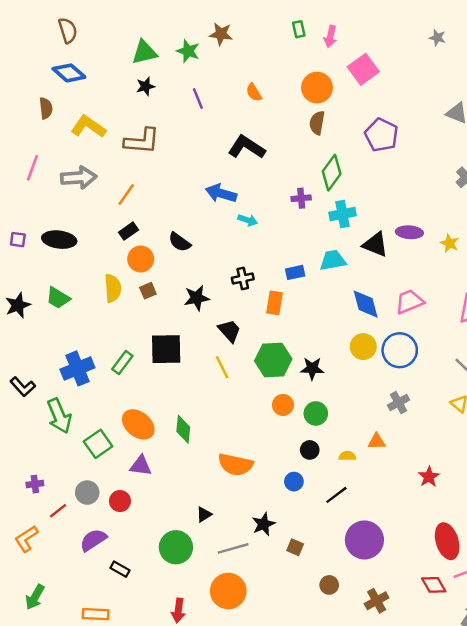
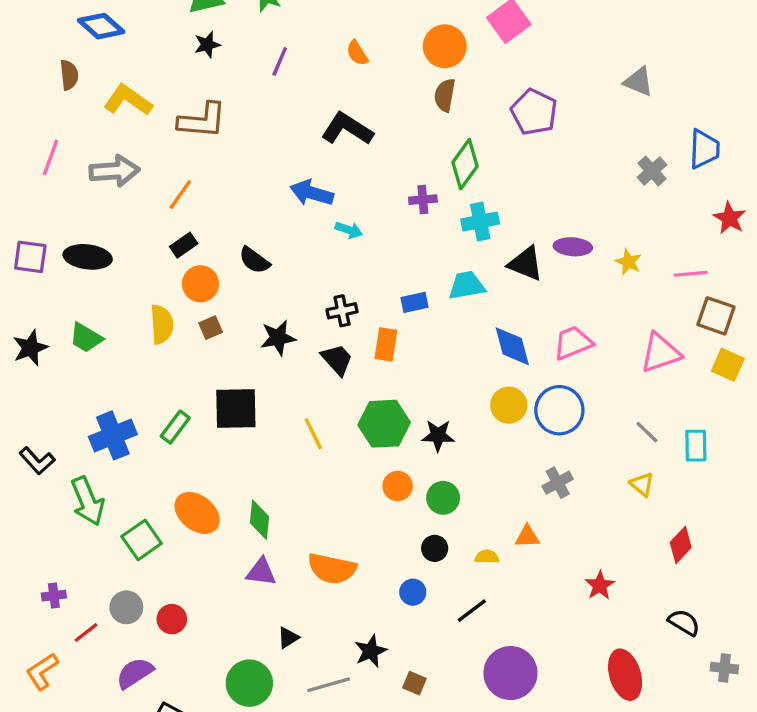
purple line: (198, 99) -> (280, 61), turned 45
purple square: (18, 240) -> (30, 257), size x1.5
black trapezoid: (229, 331) -> (337, 360), moved
purple triangle: (141, 466) -> (261, 572), moved

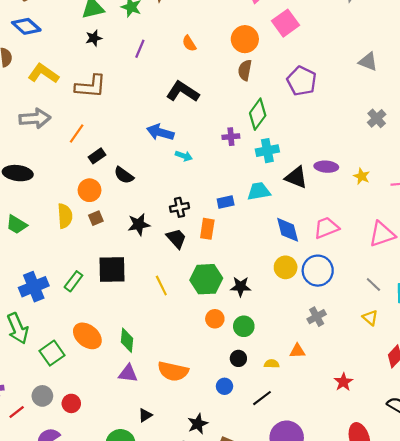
black rectangle: (184, 245) -> (97, 156), moved

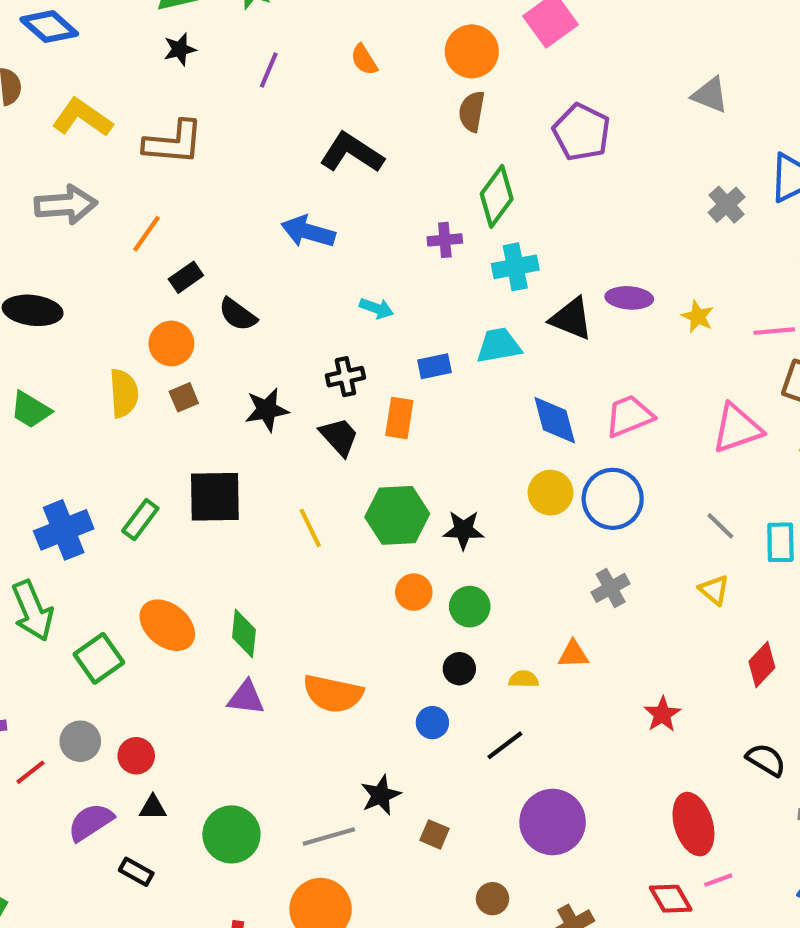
cyan arrow: (184, 156) -> (376, 308), moved
black triangle: (145, 415) -> (153, 808), moved, turned 32

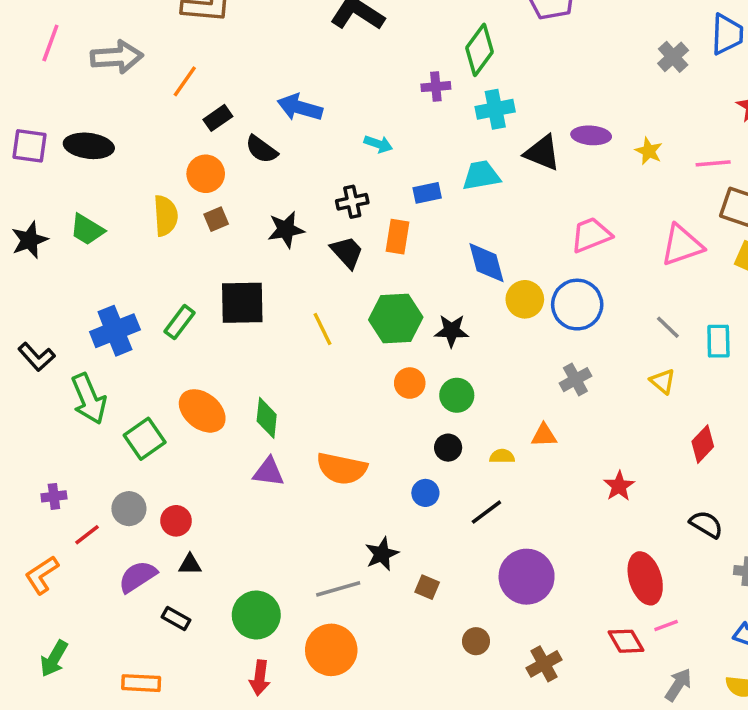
blue arrow: (308, 232) -> (300, 107), moved
blue diamond: (555, 420) -> (486, 263), moved
green circle: (231, 834) -> (256, 615), moved

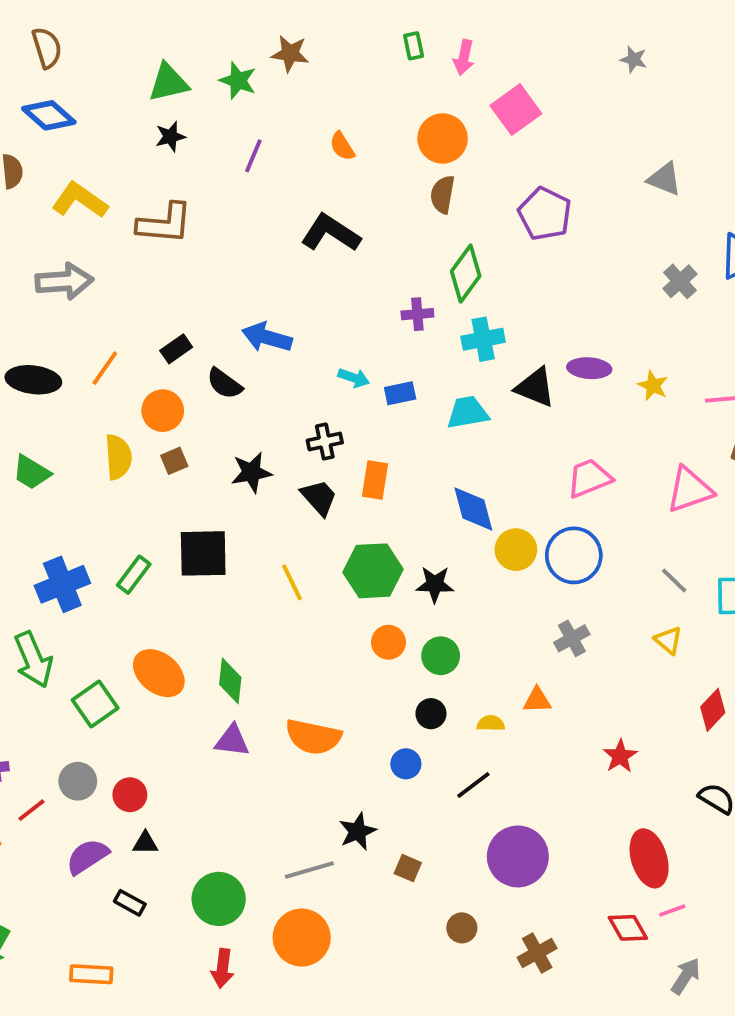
orange line: (185, 81) -> (105, 368), moved
blue rectangle: (427, 193) -> (400, 393), moved

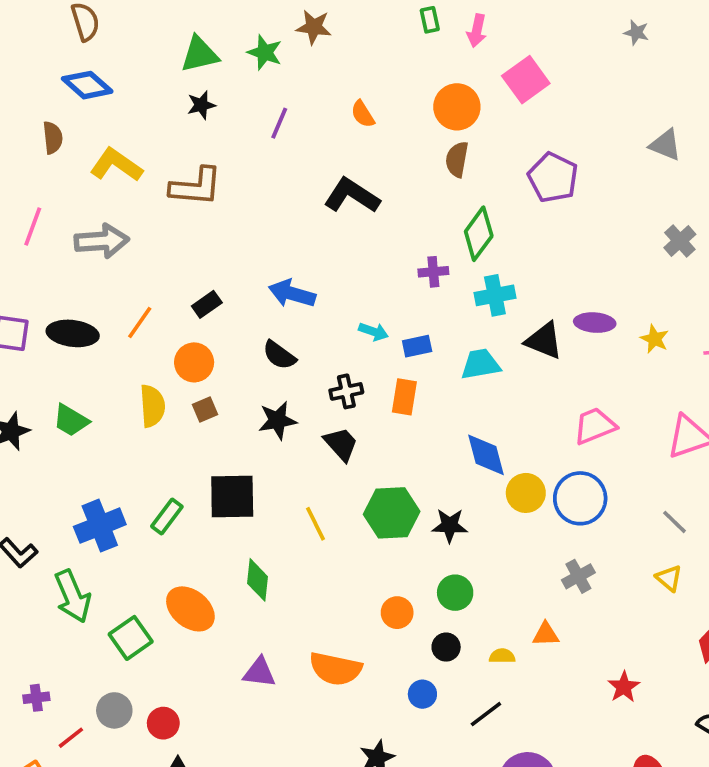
black semicircle: (224, 384) -> (279, 355), moved
orange rectangle: (375, 480) -> (404, 397), moved
orange circle: (388, 642) -> (397, 613), moved
green diamond: (230, 681) -> (258, 580), moved

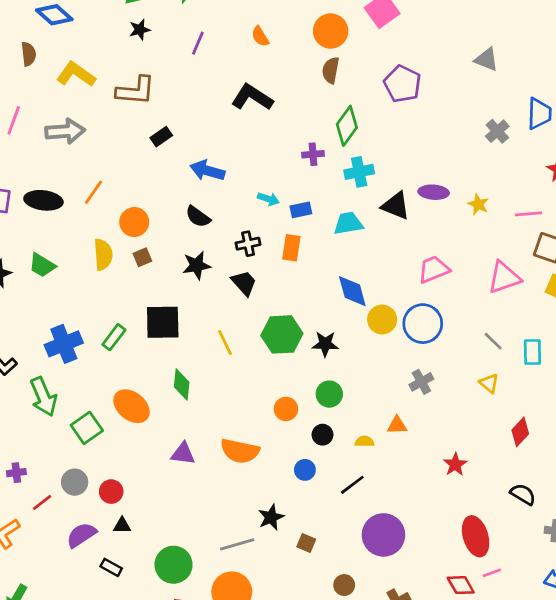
black rectangle: (207, 304) -> (161, 137), moved

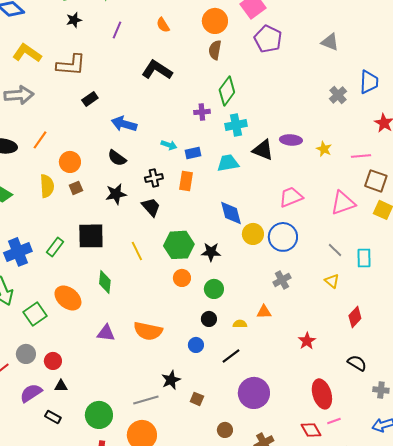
purple pentagon: (402, 84) -> (268, 39), moved
orange circle: (286, 409) -> (182, 278), moved

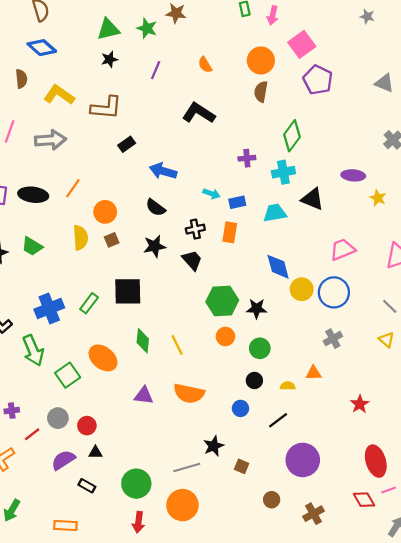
green diamond: (227, 91) -> (292, 136), moved
purple ellipse: (291, 140) -> (353, 175), moved
yellow line: (137, 251) -> (177, 345), moved

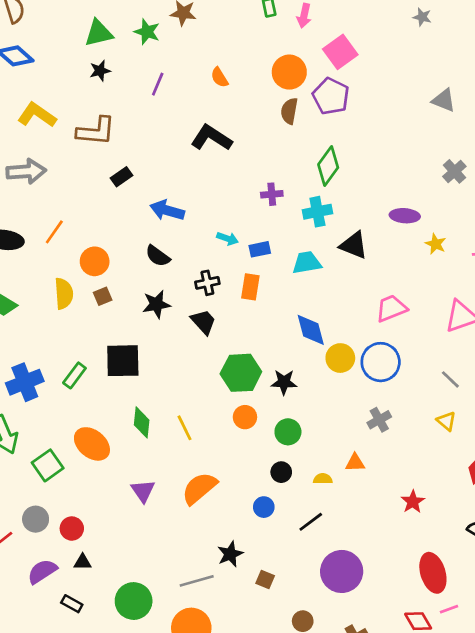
purple pentagon: (318, 80) -> (331, 96), moved
orange semicircle: (189, 393) -> (199, 488), turned 128
purple triangle: (144, 396) -> (143, 491), turned 48

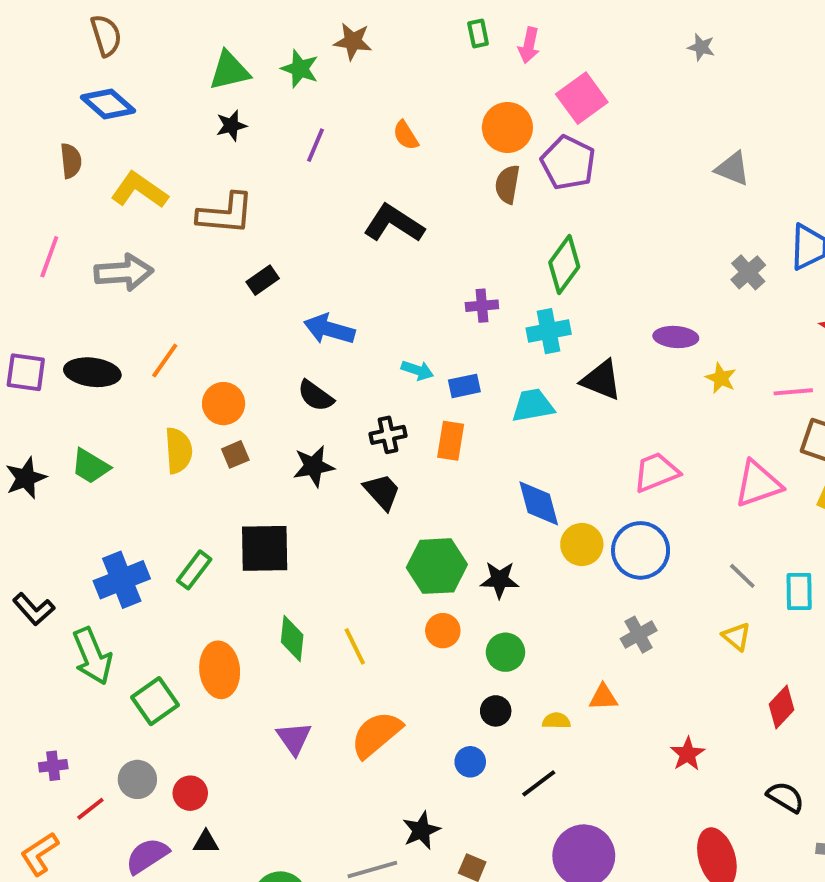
orange ellipse: (92, 444) -> (220, 670), turned 45

